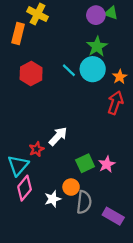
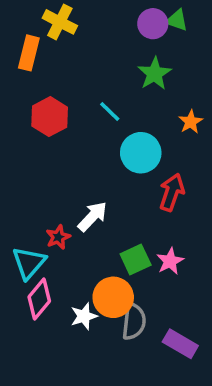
cyan circle: (93, 69) -> (141, 153), moved
red arrow: (115, 103) -> (172, 192), moved
orange circle: (71, 187) -> (113, 297), size x1.5

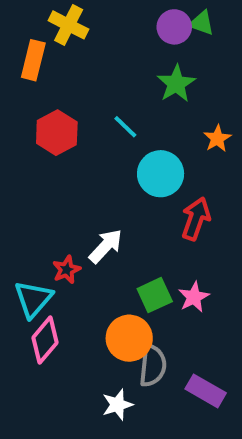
white star: (84, 316) -> (117, 405), moved

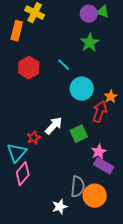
orange star: (217, 138) -> (111, 97), moved
green square: (155, 295) -> (79, 134), moved
orange circle: (129, 338) -> (95, 196), moved
purple rectangle: (206, 391) -> (104, 166), moved

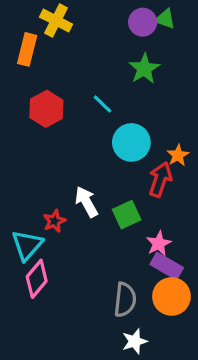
white arrow: (54, 126) -> (86, 202), turned -72
orange circle: (95, 196) -> (171, 296), moved
white star: (60, 207) -> (135, 341), moved

